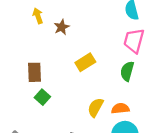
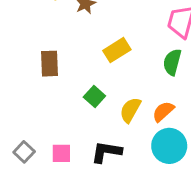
green square: (42, 97) -> (94, 97), moved
orange semicircle: (120, 109) -> (163, 111), turned -36

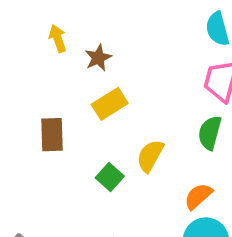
yellow rectangle: (117, 50) -> (110, 104), moved
yellow semicircle: (130, 110) -> (150, 156), moved

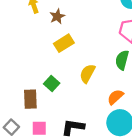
brown rectangle: (52, 135) -> (30, 99), moved
green square: (110, 177) -> (52, 84), moved

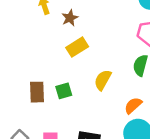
green square: (52, 84) -> (64, 91), turned 32
brown rectangle: (30, 99) -> (37, 92), moved

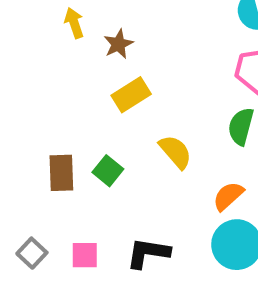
yellow semicircle: (103, 80) -> (175, 152), turned 110
green square: (64, 91) -> (108, 171), turned -35

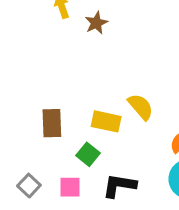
yellow rectangle: (131, 95) -> (106, 121), moved, turned 44
green square: (108, 171) -> (88, 154), moved

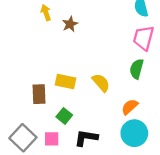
yellow rectangle: (106, 121) -> (65, 82), moved
gray square: (29, 186) -> (23, 138), size x1.6

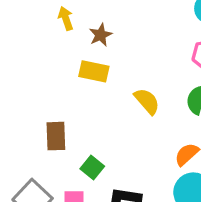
yellow rectangle: (65, 82) -> (94, 71), moved
yellow semicircle: (101, 83) -> (147, 101), moved

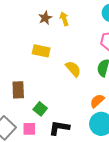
yellow arrow: (66, 18) -> (64, 19), moved
brown star: (101, 35) -> (45, 18), moved

